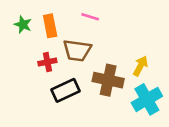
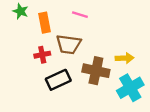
green star: (23, 25) -> (20, 11), moved
yellow arrow: (140, 66) -> (125, 58), turned 60

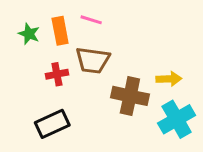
green star: (20, 11) -> (29, 34), moved
pink line: (80, 15) -> (91, 20), moved
black rectangle: (58, 80) -> (52, 124), moved

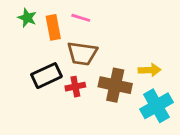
green star: (29, 34) -> (27, 18), moved
red cross: (57, 74) -> (75, 87), moved
black rectangle: (52, 124) -> (46, 76), moved

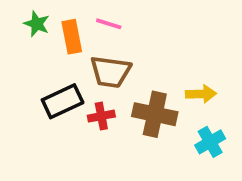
cyan cross: (156, 106) -> (210, 142), size x0.7

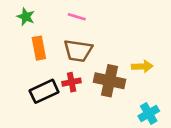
orange rectangle: (72, 37) -> (39, 48), moved
black rectangle: (63, 101) -> (44, 91), moved
cyan cross: (210, 142) -> (149, 114), moved

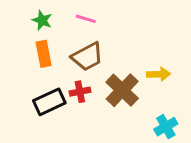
green star: (26, 17) -> (42, 20), moved
brown trapezoid: (78, 51) -> (87, 57), turned -36
brown cross: (109, 81) -> (122, 90), turned 32

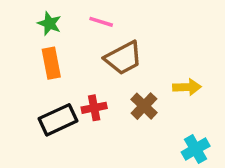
brown trapezoid: (87, 57) -> (123, 58), moved
brown cross: (122, 90) -> (144, 106), size x0.7

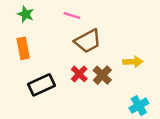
green star: (49, 24) -> (26, 14), moved
orange rectangle: (51, 63) -> (23, 48), moved
red cross: (94, 108) -> (79, 74), moved, turned -35

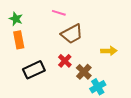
green star: (26, 14) -> (16, 19), moved
brown cross: (102, 75) -> (84, 72), moved
cyan cross: (139, 106) -> (98, 87), moved

